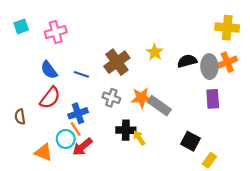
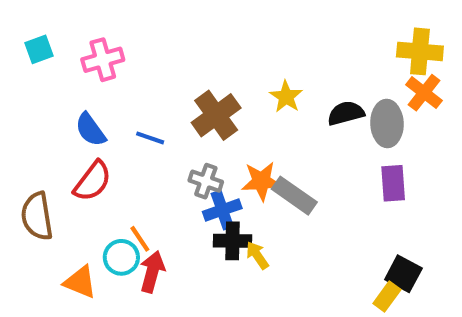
orange cross: (227, 62) -> (424, 93), moved, turned -30
blue cross: (78, 113) -> (222, 210), moved
brown semicircle: (20, 117) -> (37, 216), size x1.6
black square: (190, 141) -> (403, 274), moved
red arrow: (82, 147) -> (152, 272), turned 145

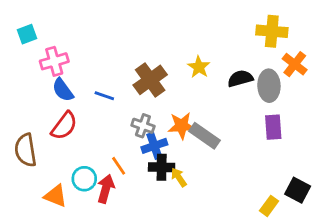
yellow cross: (420, 51) -> (272, 31), moved
pink cross: (103, 60) -> (54, 61), moved
orange line: (140, 239) -> (119, 166), moved
black square: (403, 274) -> (298, 190), moved

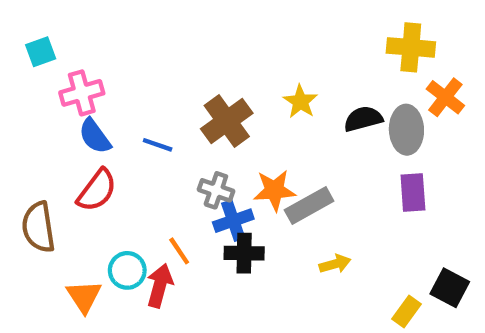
gray rectangle: (205, 136) -> (309, 205), turned -64
yellow arrow: (179, 177) -> (335, 264), moved, turned 108
orange triangle: (56, 196) -> (84, 296), turned 35

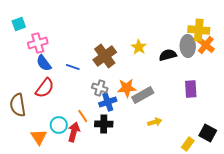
yellow cross: (411, 47) -> (199, 30), moved
gray ellipse: (406, 130) -> (188, 46), moved
black cross: (244, 253) -> (104, 124), moved

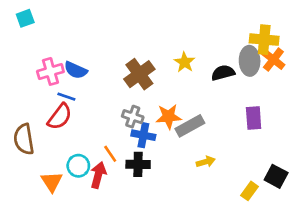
cyan square: (19, 24) -> (25, 18), moved
pink cross: (38, 43) -> (50, 71), moved
blue semicircle: (44, 63) -> (76, 70), moved, turned -30
blue line: (73, 67) -> (66, 97), moved
blue cross: (108, 102) -> (143, 135), turned 30

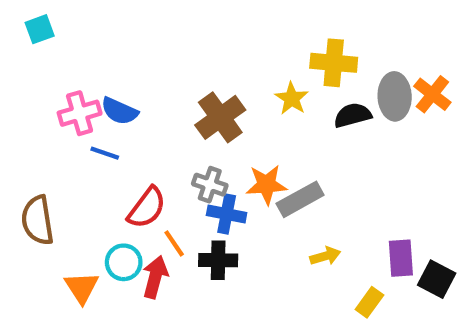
yellow cross: (264, 40) -> (334, 63), moved
red semicircle: (60, 117) -> (147, 208), moved
purple rectangle: (254, 118) -> (401, 258), moved
yellow rectangle: (250, 191) -> (369, 302), moved

